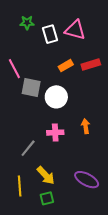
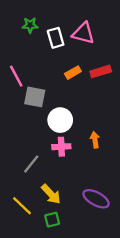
white circle: (56, 97) -> (60, 120), moved
yellow line: (20, 186) -> (22, 206), turned -42

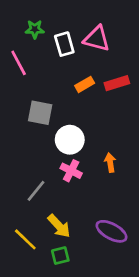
pink line: (16, 76) -> (19, 63), moved
pink cross: (61, 147) -> (71, 171), turned 30

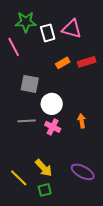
green star: (35, 29) -> (26, 22), size x1.5
gray line: (36, 191) -> (27, 121), moved, turned 48

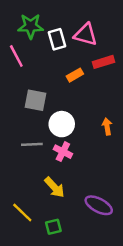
red rectangle: (87, 62) -> (104, 62), moved
orange arrow: (82, 121) -> (107, 126), moved
yellow arrow: (44, 168) -> (55, 187), moved

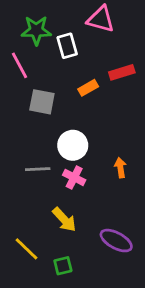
pink triangle: (86, 34) -> (101, 19), moved
gray square: (35, 100) -> (42, 102), moved
orange arrow: (107, 126) -> (120, 168), moved

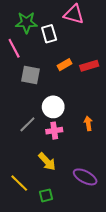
red rectangle: (122, 72) -> (89, 66), moved
gray line: (38, 169) -> (27, 124), turned -42
pink cross: (74, 177) -> (54, 131), turned -35

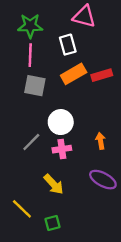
white rectangle: (49, 34) -> (68, 45), moved
pink line: (14, 48) -> (30, 55), moved, turned 30
orange rectangle: (64, 65) -> (74, 74), size x1.5
purple ellipse: (85, 177) -> (103, 180), moved

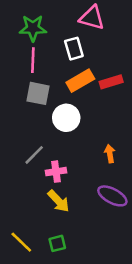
white circle: (61, 122) -> (66, 118), moved
pink cross: (62, 149) -> (56, 172), moved
yellow line: (22, 209) -> (21, 242), moved

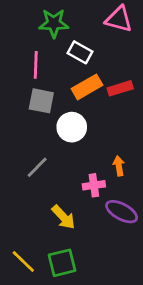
pink triangle: (92, 18) -> (119, 19), moved
green star: (33, 28) -> (54, 23), moved
white rectangle: (74, 49) -> (80, 52), turned -45
pink cross: (56, 172) -> (94, 185), moved
green square: (57, 243) -> (62, 263), size x1.5

